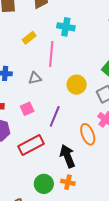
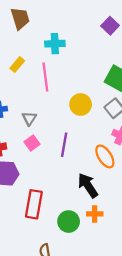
gray triangle: (35, 78) -> (29, 118), moved, turned -32
red rectangle: (31, 145) -> (34, 204), moved, turned -40

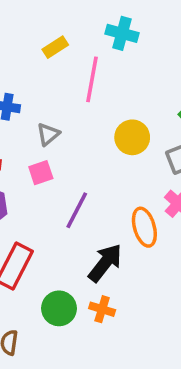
purple line: (64, 145) -> (77, 210), moved
black arrow: (88, 185) -> (105, 263), turned 55

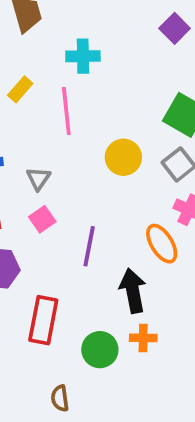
black arrow: (105, 263) -> (133, 291), turned -33

